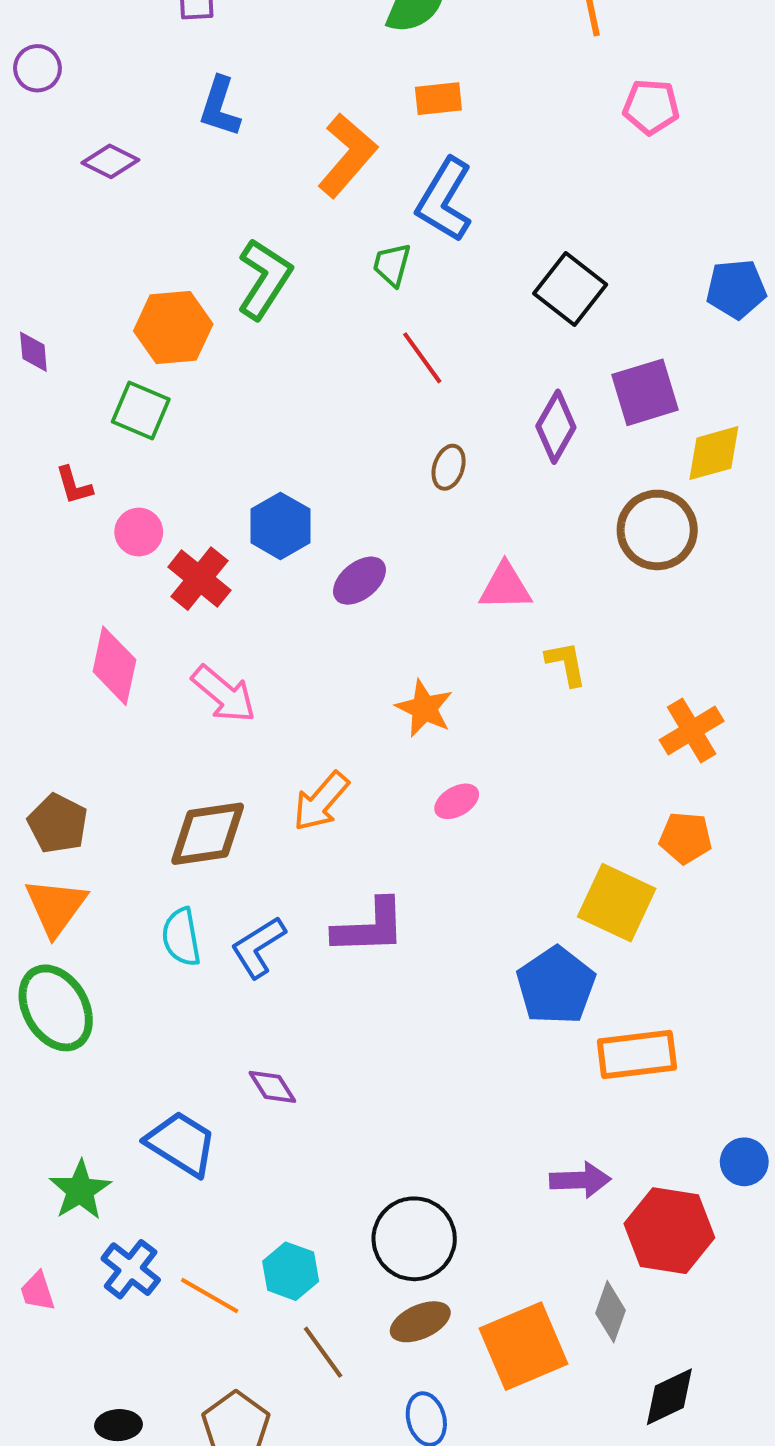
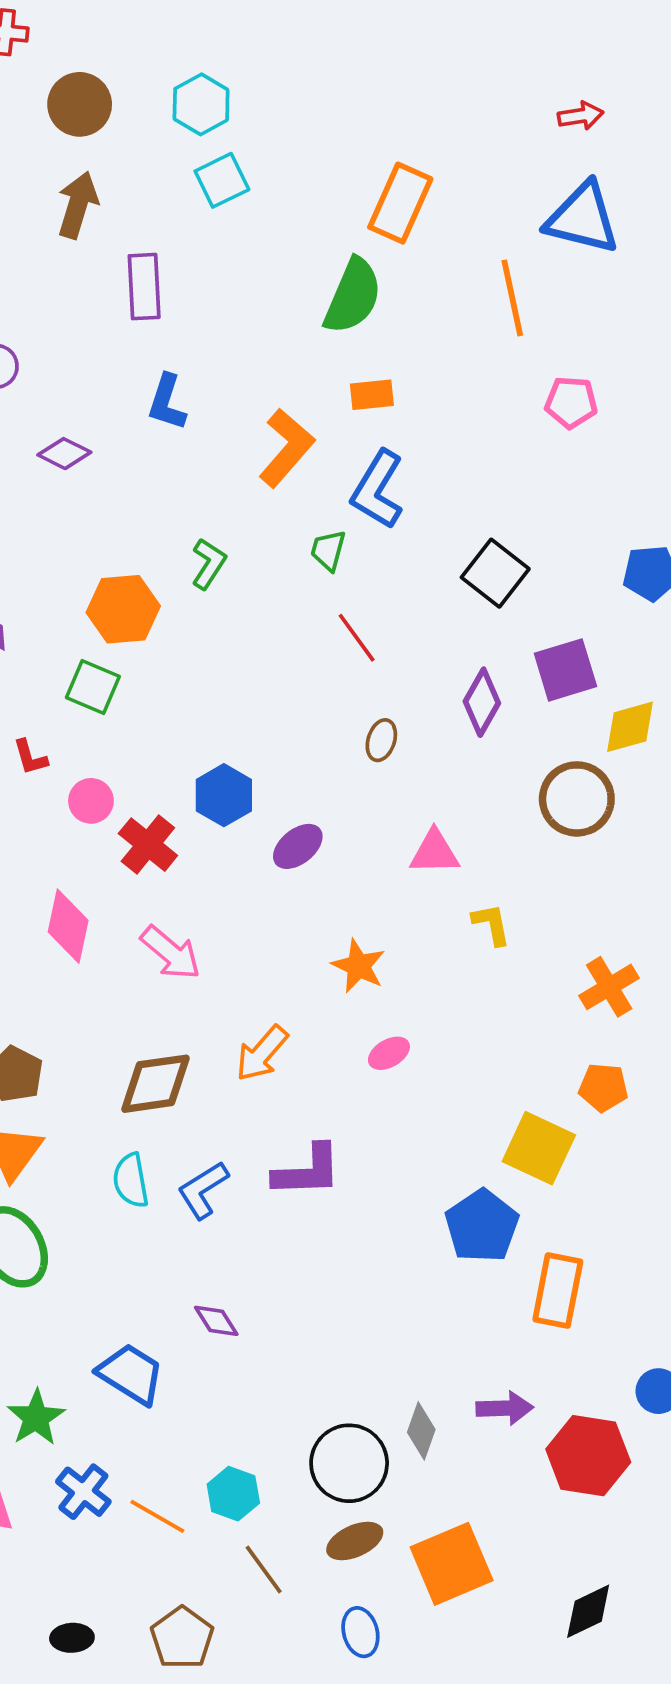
green L-shape: (264, 279) -> (209, 564), size x0.7
orange rectangle: (637, 1054) -> (558, 1291), turned -72
gray diamond: (611, 1312) -> (421, 1431), moved

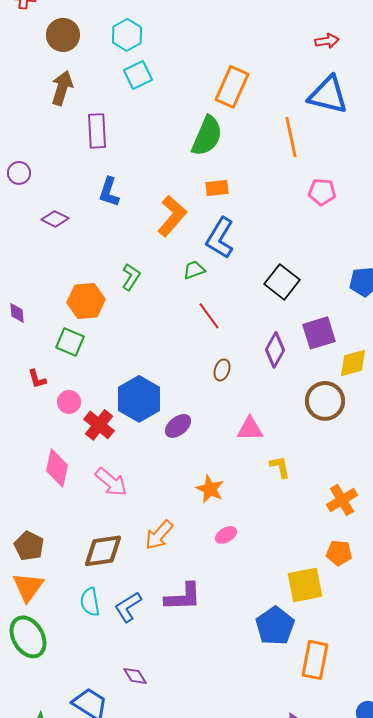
green trapezoid: (328, 550) -> (194, 270), turned 55
blue hexagon: (224, 795) -> (139, 399), size x1.4
yellow square: (539, 1148) -> (305, 585), turned -36

